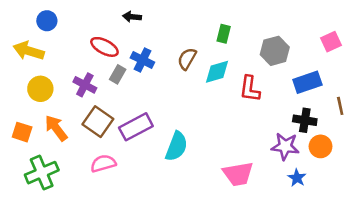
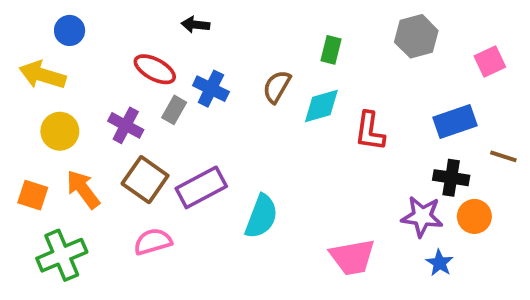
gray hexagon: (275, 51) -> (416, 36), moved
brown line: (340, 106) -> (503, 156), turned -60

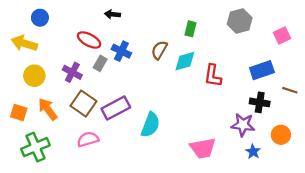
orange circle: (474, 216) -> (281, 135), moved

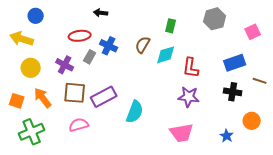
red ellipse: (89, 40) -> (80, 36), turned -35
brown square: (83, 104) -> (75, 93), turned -30
purple star: (243, 125) -> (189, 97), moved

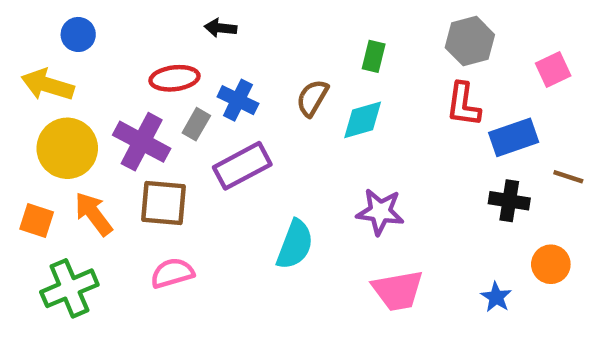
purple cross: (65, 65) -> (142, 142), size x1.4
yellow circle: (31, 68) -> (67, 148), size x1.4
red L-shape: (191, 68) -> (463, 105), moved
purple rectangle: (104, 97) -> (242, 166), moved
purple star: (189, 97) -> (380, 212), moved

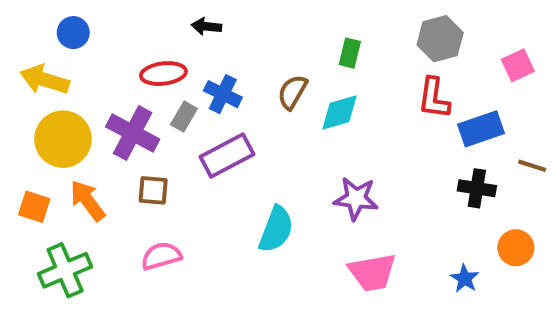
brown square: (164, 203) -> (153, 190), size x0.7

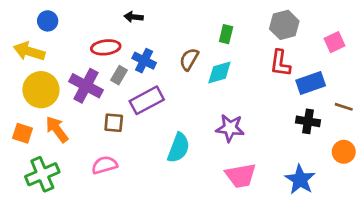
brown square: (153, 190) -> (114, 123), moved
orange circle: (516, 248) -> (344, 152), moved
blue star: (465, 278) -> (300, 180), size x1.6

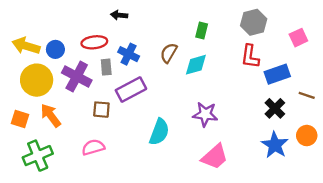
blue circle: (48, 21) -> (55, 49), moved
gray rectangle: (119, 75) -> (106, 67), turned -35
black cross: (308, 121) -> (275, 108), turned 36
pink trapezoid: (241, 176) -> (215, 157), turned -32
blue star: (300, 180) -> (275, 145), moved

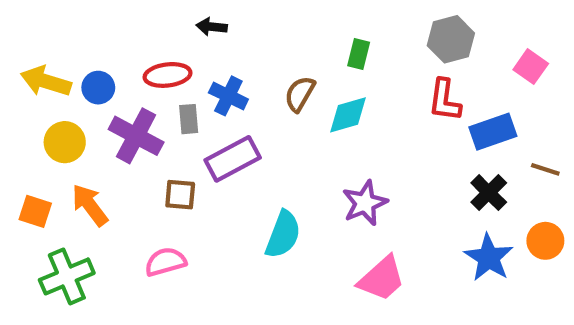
pink square: (298, 38) -> (531, 67), turned -30
yellow circle: (37, 80) -> (65, 142), size x0.7
purple star: (205, 114) -> (365, 203), turned -30

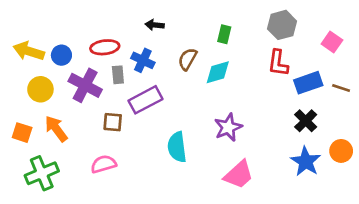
black arrow: (212, 27) -> (155, 25), moved
brown line: (545, 169) -> (341, 88), moved
cyan semicircle: (283, 234) -> (177, 147), turned 152

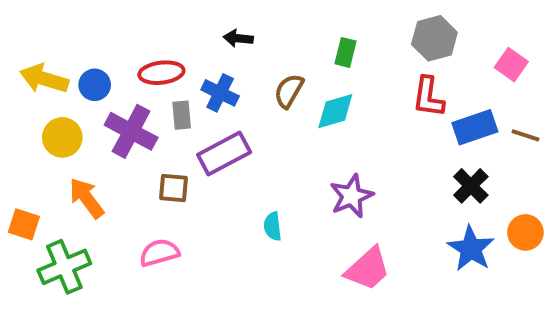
orange square: (22, 133) -> (24, 224), moved
cyan semicircle: (177, 147) -> (273, 226), size x0.6

